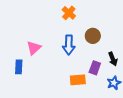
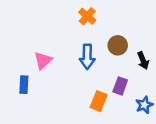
black arrow: (113, 59) -> (143, 61), moved
orange rectangle: (78, 80) -> (99, 101), turned -63

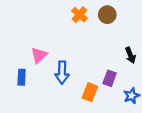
brown circle: (118, 45) -> (107, 15), moved
blue arrow: (87, 57) -> (62, 73), moved

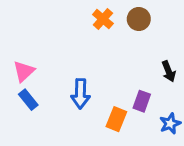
pink triangle: (39, 55) -> (24, 71), moved
blue rectangle: (22, 77) -> (28, 100), turned -42

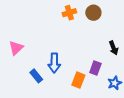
orange cross: (103, 19) -> (69, 13), turned 32
blue rectangle: (28, 100) -> (36, 76), moved

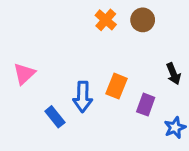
orange cross: (69, 13) -> (106, 20), turned -32
orange rectangle: (78, 80) -> (116, 86), moved

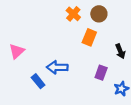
orange rectangle: (116, 86) -> (89, 37), moved
blue arrow: (83, 97) -> (57, 67), turned 90

